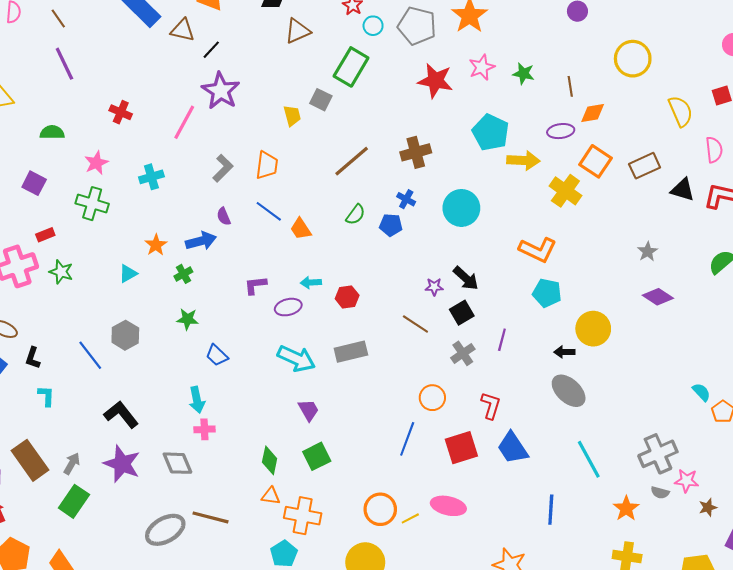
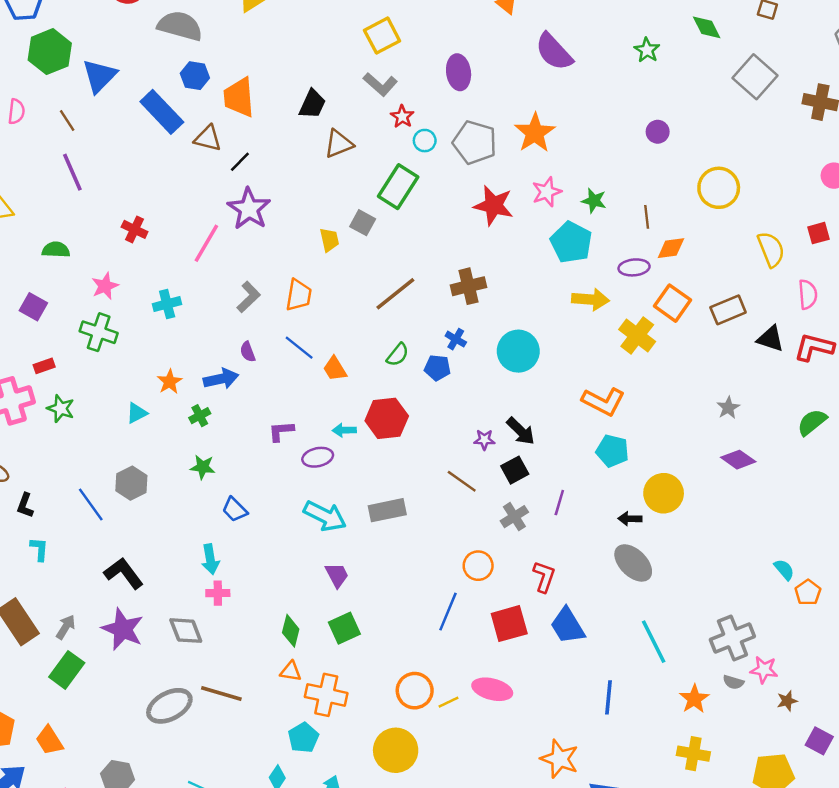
cyan pentagon: (491, 132) -> (571, 242), moved
red hexagon: (347, 297) -> (387, 418), moved, size x1.6

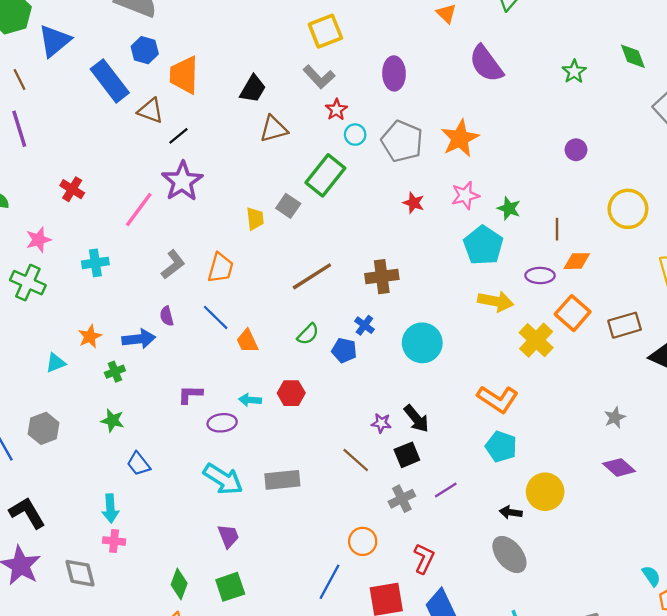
red star: (494, 205) -> (414, 203), size x0.6
red hexagon: (387, 418) -> (291, 393), size x0.7
purple line: (559, 503) -> (446, 490), turned 35

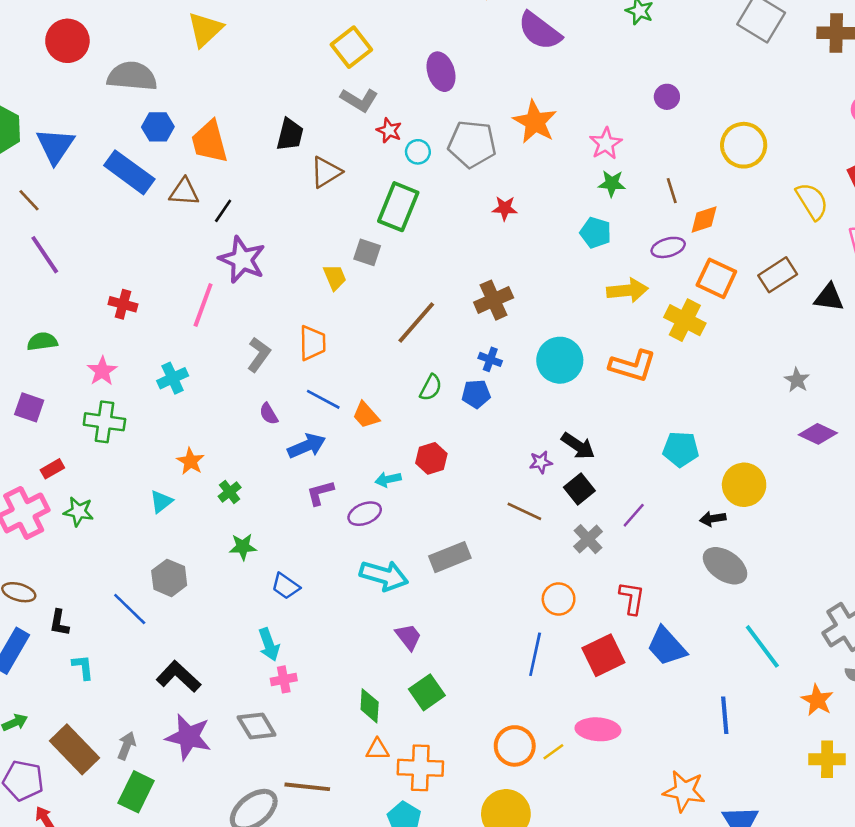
pink star: (465, 195) -> (606, 144), moved
cyan pentagon: (483, 245) -> (596, 233), size x0.7
blue arrow: (139, 339) -> (307, 446), moved
orange L-shape: (498, 399) -> (633, 366), moved

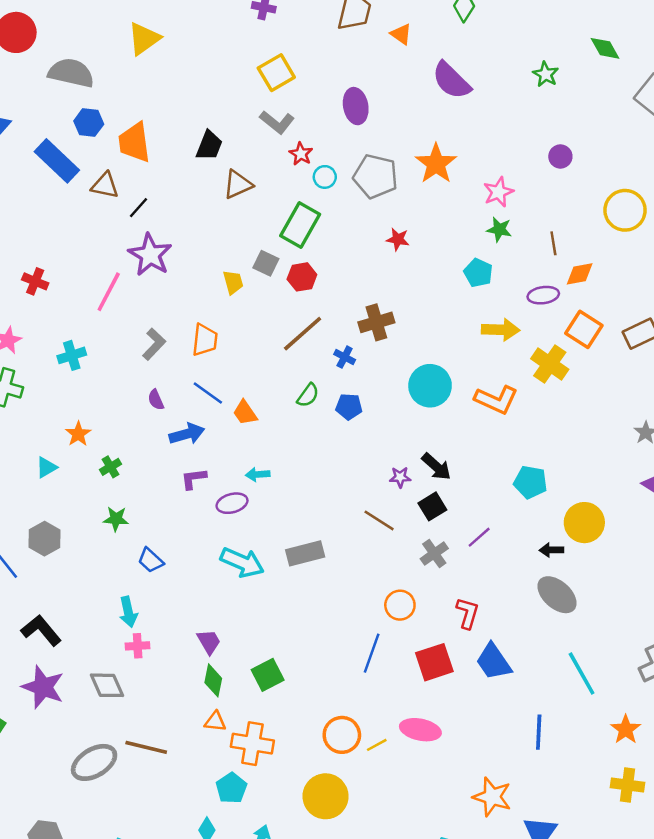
blue cross: (490, 359) -> (345, 357), moved
red hexagon: (431, 458) -> (302, 277), moved
purple trapezoid: (408, 637) -> (209, 642), moved

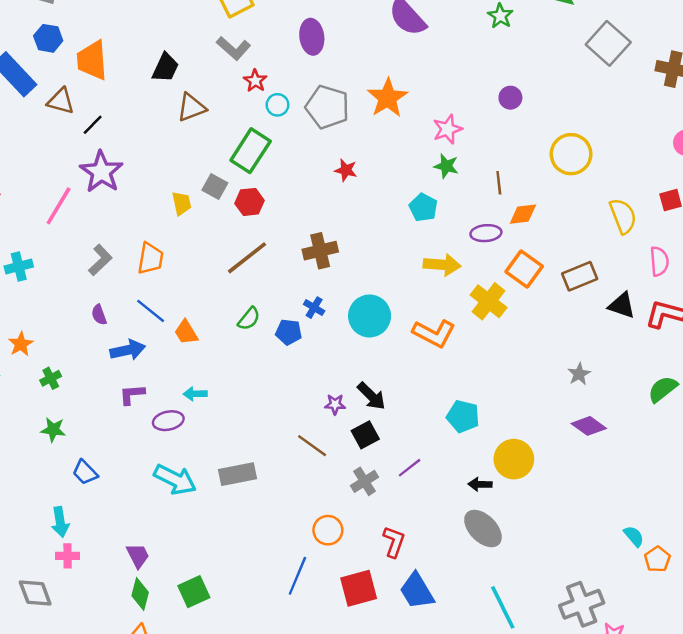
blue cross: (345, 357) -> (314, 308), moved

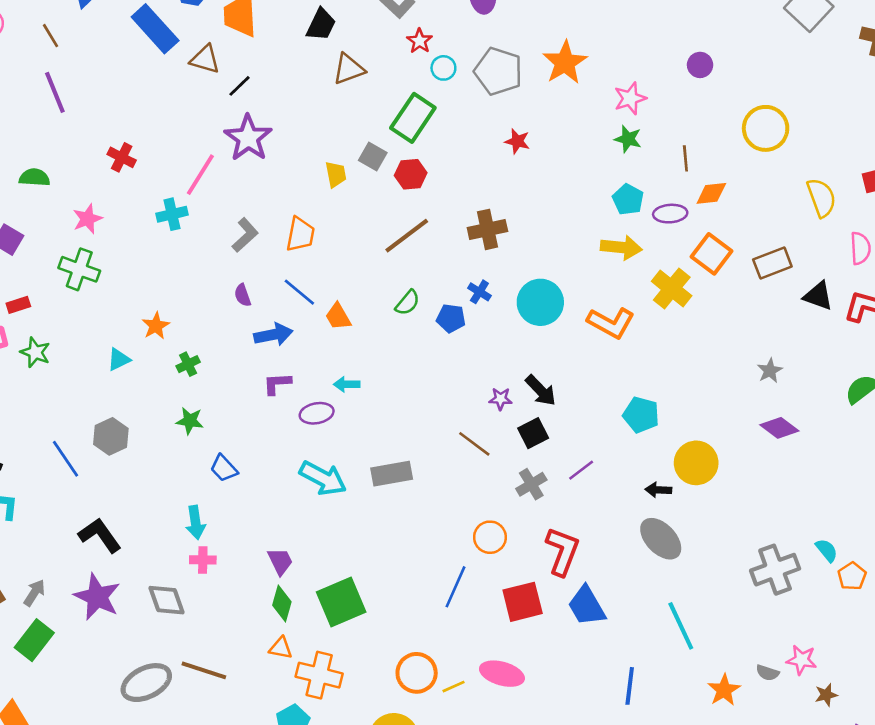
cyan pentagon: (423, 207) -> (628, 199), moved
cyan cross: (19, 266) -> (172, 214), moved
red L-shape: (394, 542) -> (562, 551), size x1.4
green square: (194, 592) -> (341, 602), size x1.4
gray cross: (582, 604) -> (775, 570), moved

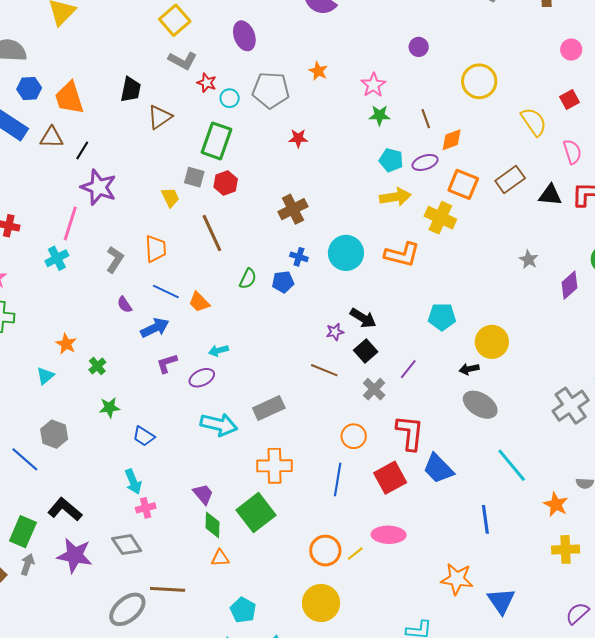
orange star: (565, 63) -> (318, 71), size x0.6
brown line: (407, 236) -> (212, 233), moved, turned -63
purple diamond: (779, 428) -> (569, 285), moved, turned -64
green rectangle: (34, 640) -> (23, 532), moved
orange cross: (319, 675) -> (274, 466), moved

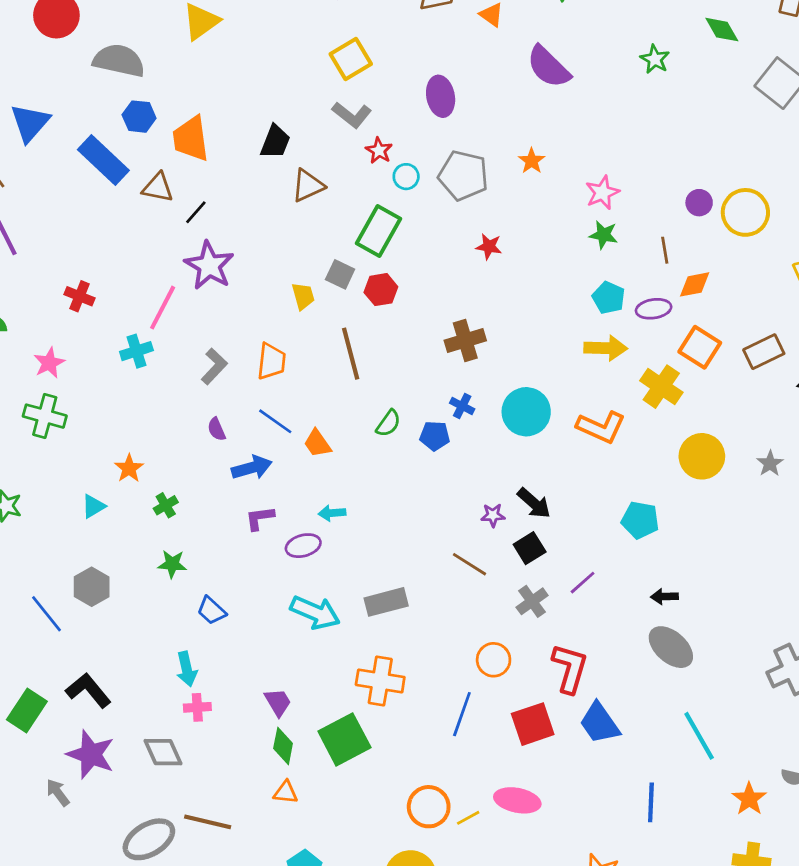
purple circle: (419, 47) -> (699, 203), moved
yellow circle: (492, 342) -> (702, 456), moved
gray arrow: (27, 564) -> (58, 793), moved, turned -65

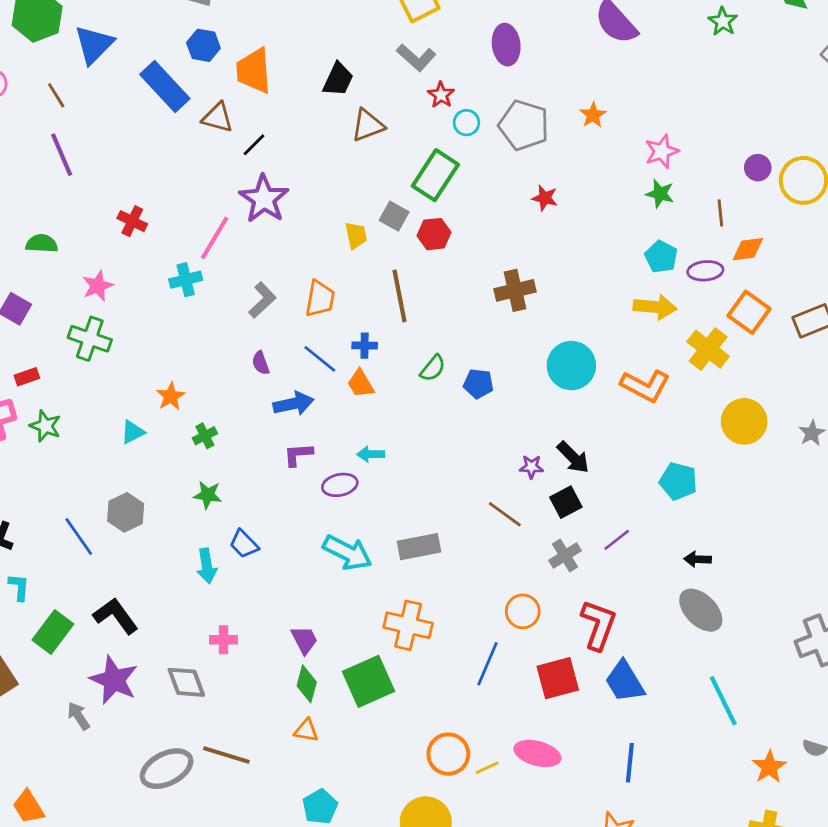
blue cross: (462, 406) -> (365, 346), moved, turned -30
cyan arrow: (187, 669) -> (207, 566), moved
blue line: (651, 802) -> (630, 763), moved

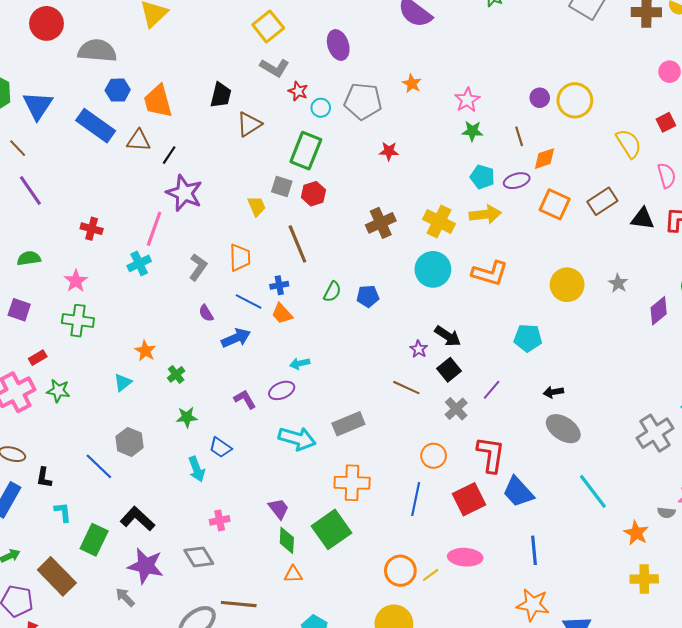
yellow cross: (708, 349) -> (439, 221), moved
purple L-shape: (298, 455) -> (245, 399), moved, turned 75
purple star: (531, 467) -> (419, 349), turned -30

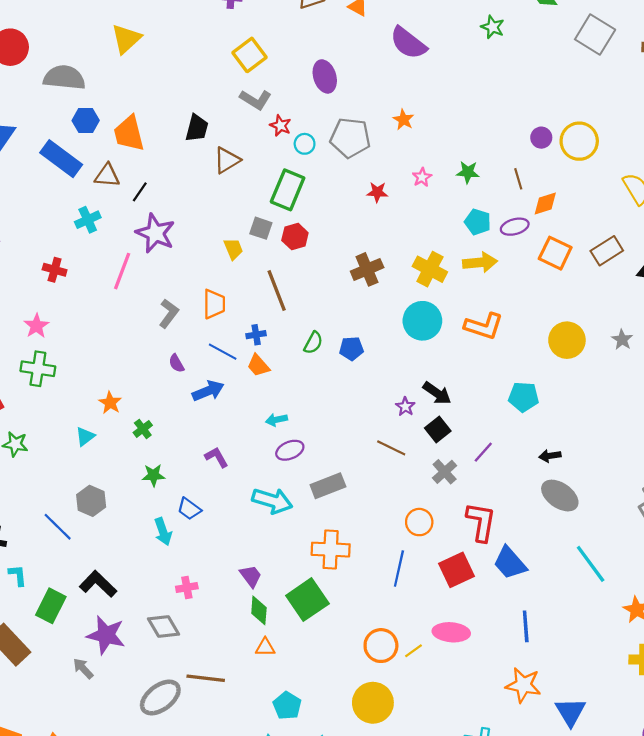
pink star: (467, 100) -> (422, 177), moved, size x0.7
cyan cross: (139, 263) -> (88, 220), moved
purple ellipse: (282, 390) -> (290, 450), moved

